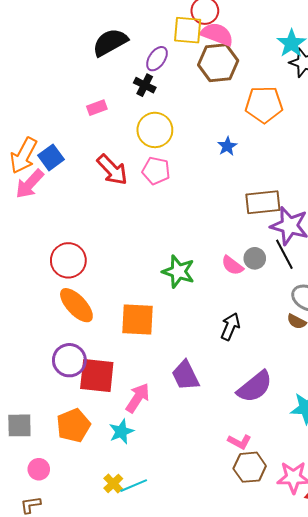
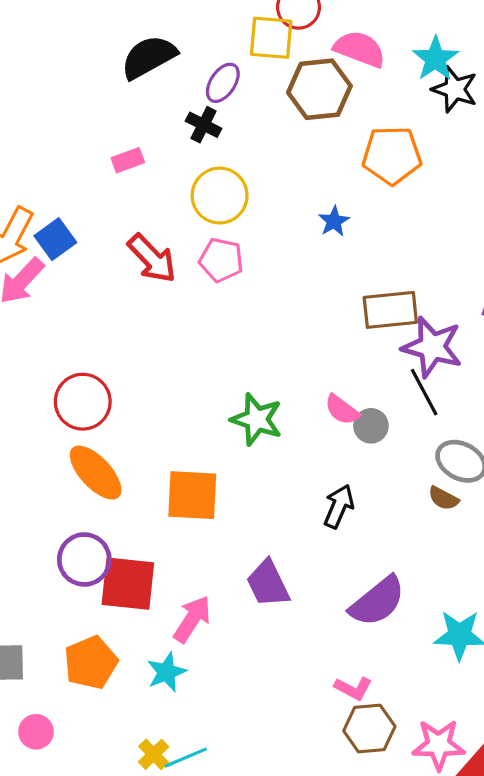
pink semicircle: (217, 34) -> (360, 49), moved
gray circle: (255, 258) -> (371, 426), moved

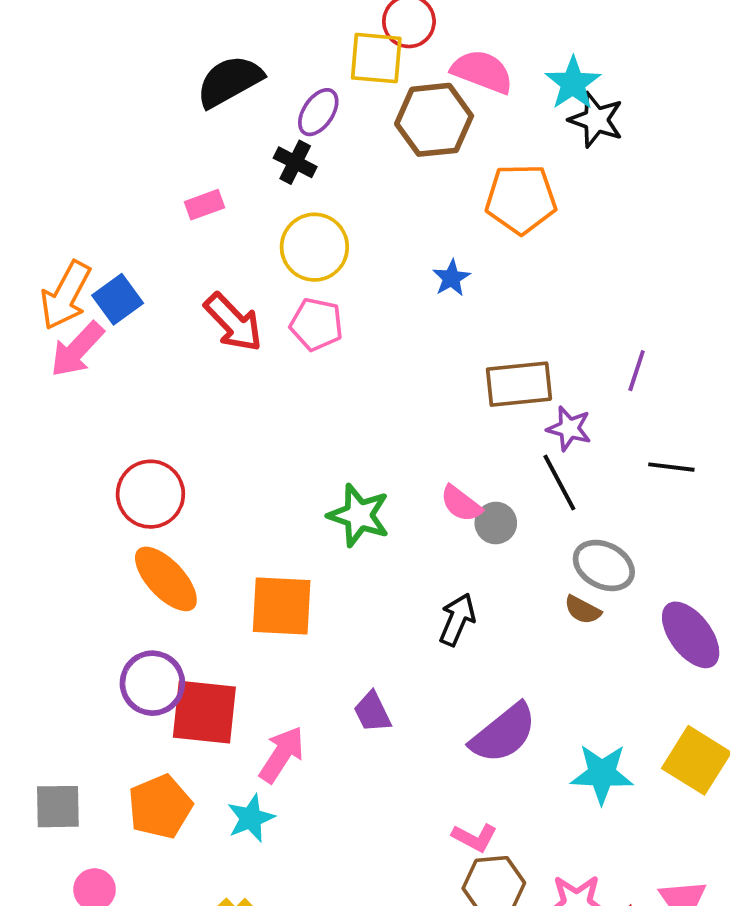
purple star: (432, 347) -> (569, 428), size x0.6
purple trapezoid: (268, 584) -> (372, 712), size x0.7

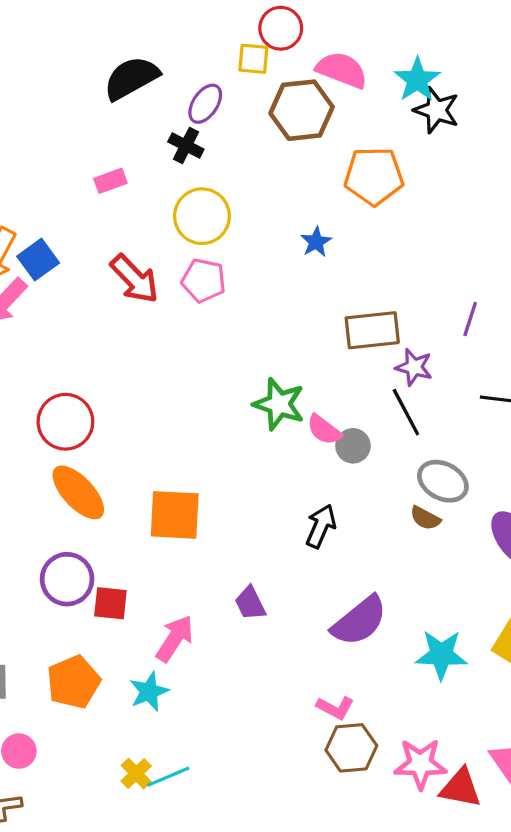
yellow square: (376, 58) -> (253, 59), size x0.7
green star: (359, 515) -> (279, 404), moved
red square: (204, 712) -> (110, 603), size x0.6

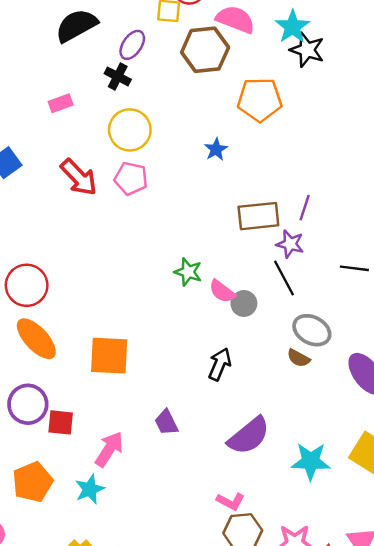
purple line: (470, 319) -> (305, 208), moved
green star: (279, 404) -> (188, 272), size x0.7

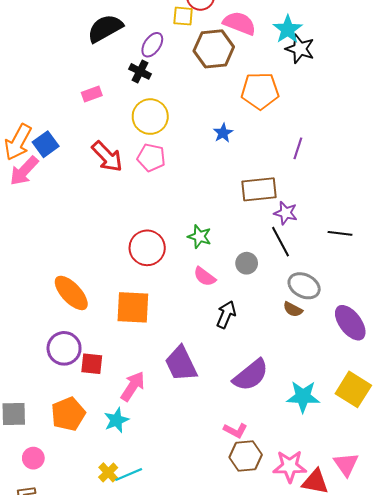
purple line: (305, 208) -> (298, 148), moved
red circle: (27, 285) -> (147, 248), moved
pink semicircle: (222, 291) -> (205, 277), moved
purple trapezoid: (166, 422) -> (181, 364), size x1.6

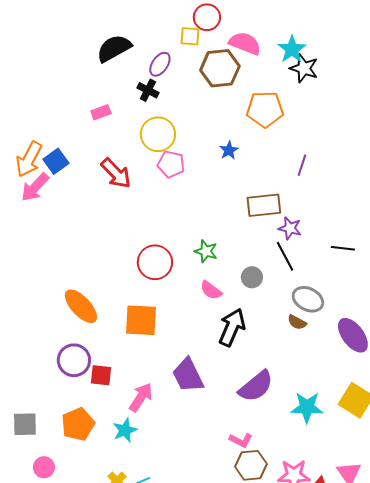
pink pentagon: (151, 158) -> (171, 164), moved
black arrow: (226, 315) -> (232, 327), size x1.4

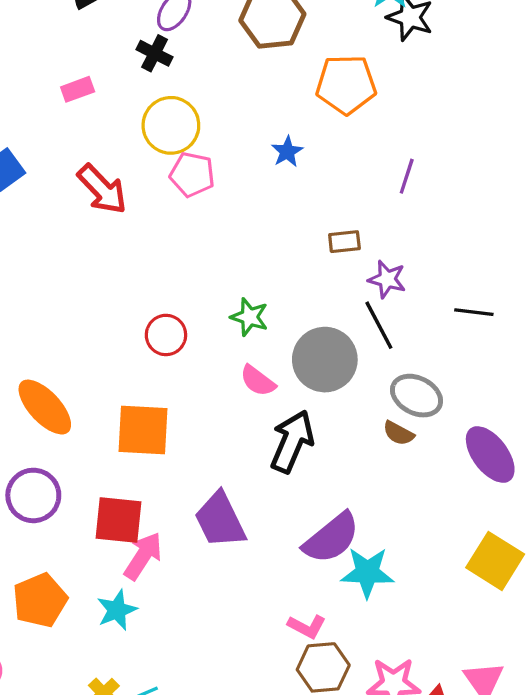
brown rectangle: (264, 205) -> (344, 242), size x0.6
red circle: (155, 262) -> (166, 335), size x0.7
gray circle: (252, 277) -> (325, 360), size x1.8
red square: (101, 375) -> (118, 520), moved, size x1.4
cyan star: (307, 407) -> (367, 572), moved

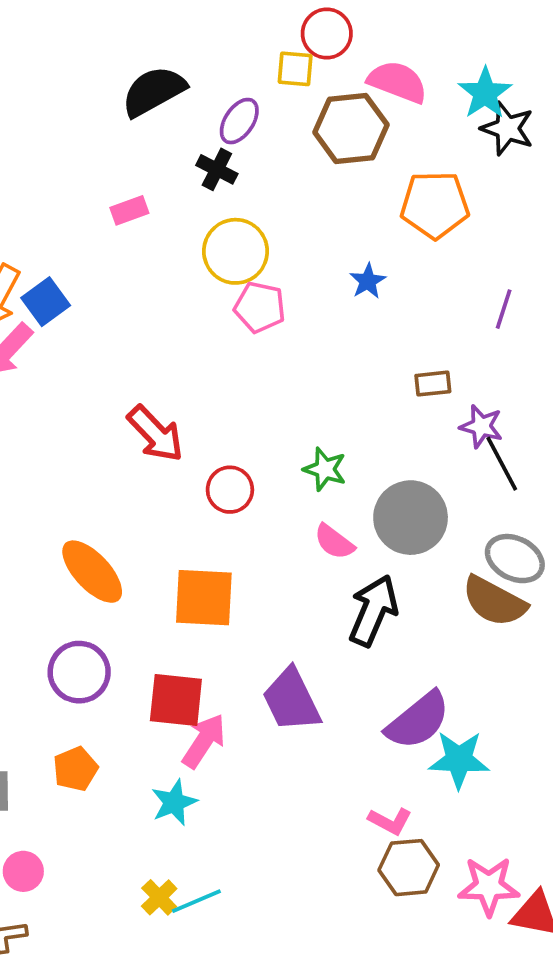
red arrow: (102, 189) -> (155, 434), moved
black line: (379, 325) -> (502, 464), moved
brown semicircle: (399, 433) -> (494, 601), size x1.8
orange pentagon: (40, 600) -> (75, 769), moved, size x0.7

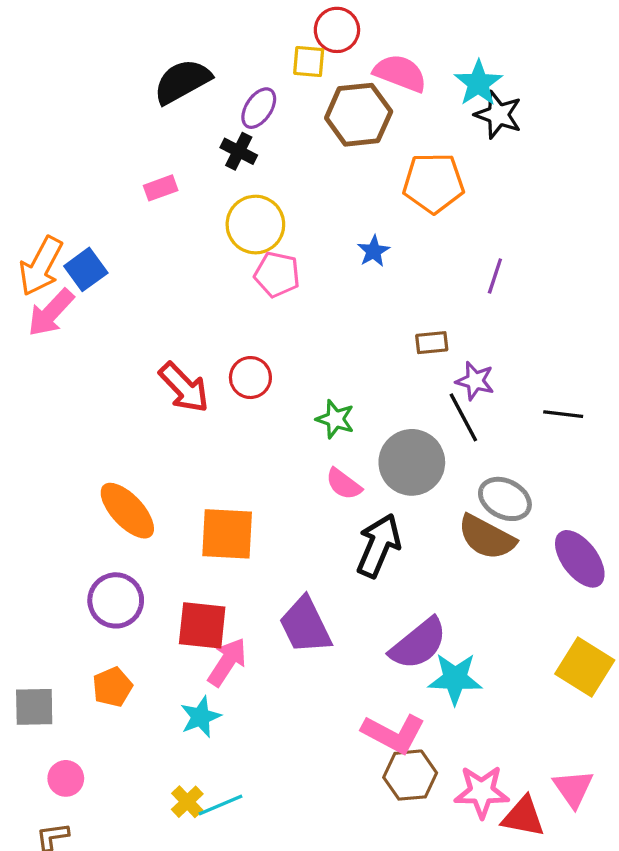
black line: (502, 464) -> (463, 417), moved
red circle: (230, 490) -> (250, 378), moved
pink L-shape: (390, 821) -> (393, 734), size x1.6

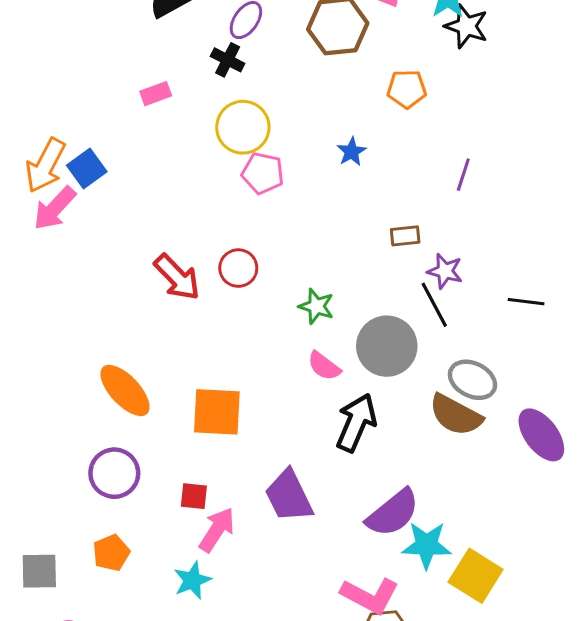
orange pentagon: (433, 183) -> (407, 89), size x0.7
red square: (202, 625) -> (194, 496), size x0.6
yellow square: (585, 667) -> (476, 576), moved

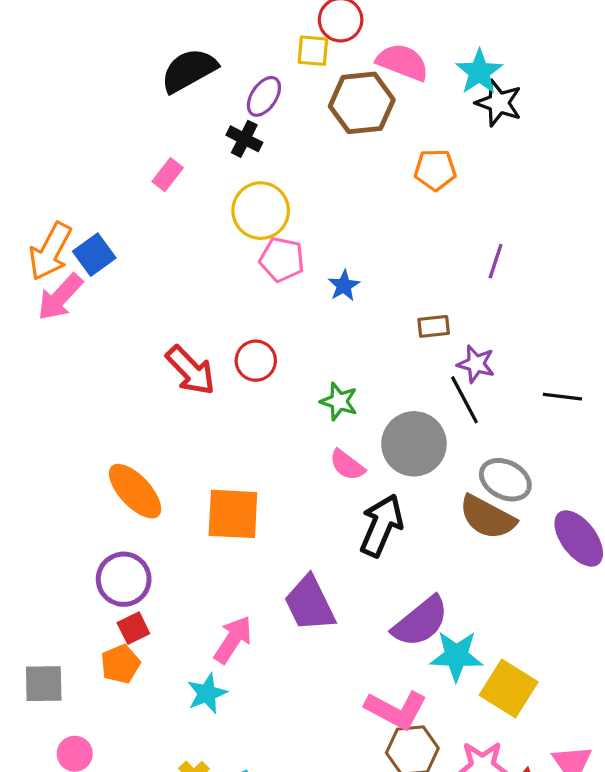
pink rectangle: (156, 94) -> (168, 175), turned -32
blue star: (352, 152) -> (344, 286), moved
red square: (194, 496) -> (133, 628), moved, turned -32

